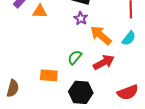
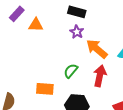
red arrow: (104, 62) -> (100, 76), turned -50

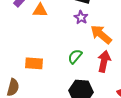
orange rectangle: (45, 89) -> (34, 63), moved

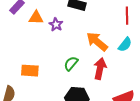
purple star: (81, 17) -> (56, 25), moved

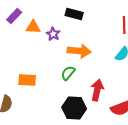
orange arrow: (97, 42) -> (79, 51), moved, turned 145
red arrow: (100, 69) -> (97, 90), moved

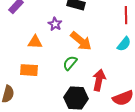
orange triangle: (33, 27) -> (35, 42), moved
orange arrow: (79, 51) -> (81, 41), turned 35

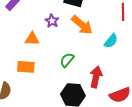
orange arrow: (81, 41) -> (82, 25), moved
cyan semicircle: (124, 44) -> (111, 41), moved

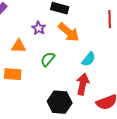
cyan semicircle: (111, 41) -> (89, 59), moved
green semicircle: (67, 60) -> (48, 59), moved

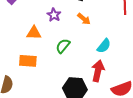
orange arrow: (69, 32) -> (84, 19), size x0.6

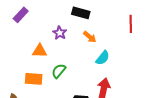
green semicircle: (63, 46) -> (59, 71), moved
cyan semicircle: (104, 46) -> (103, 58), moved

